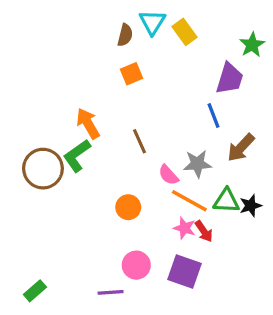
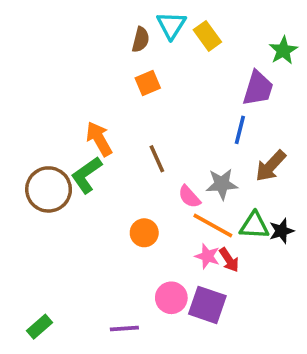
blue line: (213, 116) -> (240, 130), turned 35
pink circle: (136, 265) -> (171, 298), moved

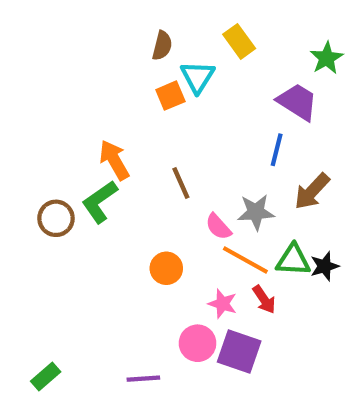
cyan triangle: (171, 25) -> (198, 77), moved
purple trapezoid: (258, 88) -> (297, 102), turned -75
brown circle: (49, 189) -> (56, 218), size x0.7
pink star: (207, 256) -> (222, 304), moved

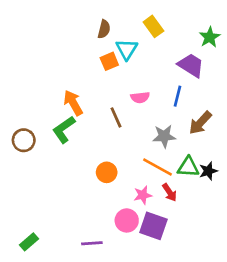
brown circle: (56, 218) -> (24, 140), moved
pink semicircle: (218, 227) -> (140, 97), moved, turned -54
pink star: (222, 304) -> (143, 195), turned -30

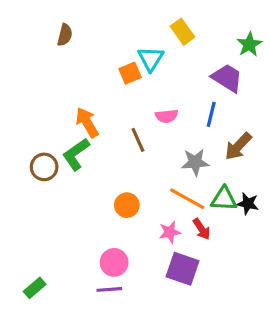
brown semicircle: (104, 29) -> (65, 35), moved
brown circle: (24, 140) -> (44, 167), moved
black star: (208, 171) -> (248, 204), turned 30
pink circle: (127, 220) -> (114, 262), moved

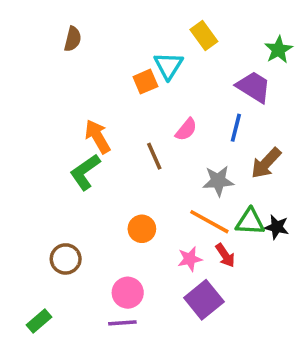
pink semicircle: (167, 116) -> (186, 129), turned -45
brown circle: (44, 167) -> (66, 259), moved
purple square: (183, 269) -> (204, 300), turned 32

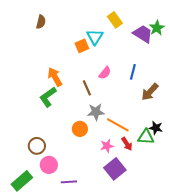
purple trapezoid: (254, 87) -> (143, 34), moved
gray star: (218, 181) -> (96, 112), moved
green triangle: (250, 222) -> (146, 137), moved
pink circle: (128, 293) -> (49, 165), moved
green rectangle: (39, 321) -> (22, 181), size x1.5

